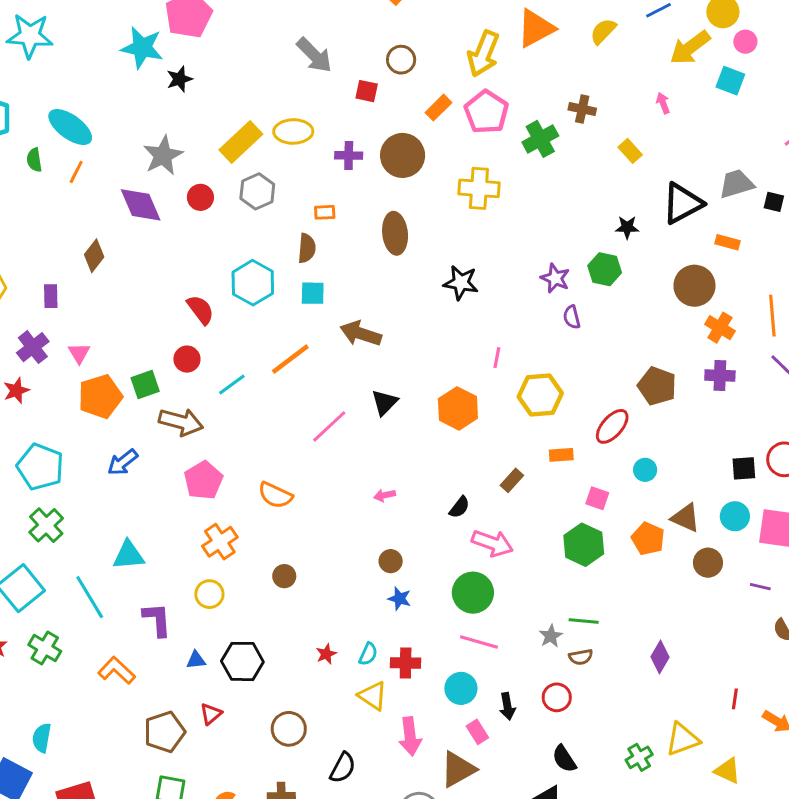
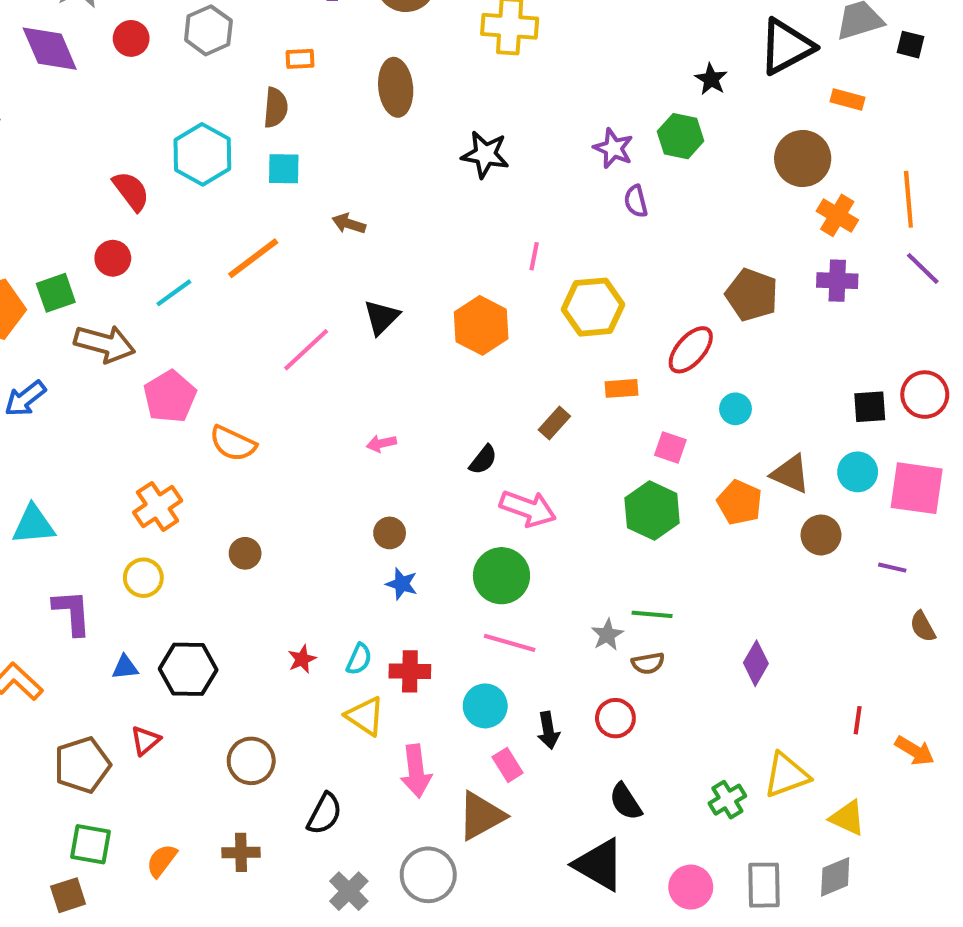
black star: (627, 227) -> (711, 79), turned 30
brown arrow: (361, 334) -> (349, 224), size x0.6
pink pentagon: (203, 480) -> (170, 397), moved

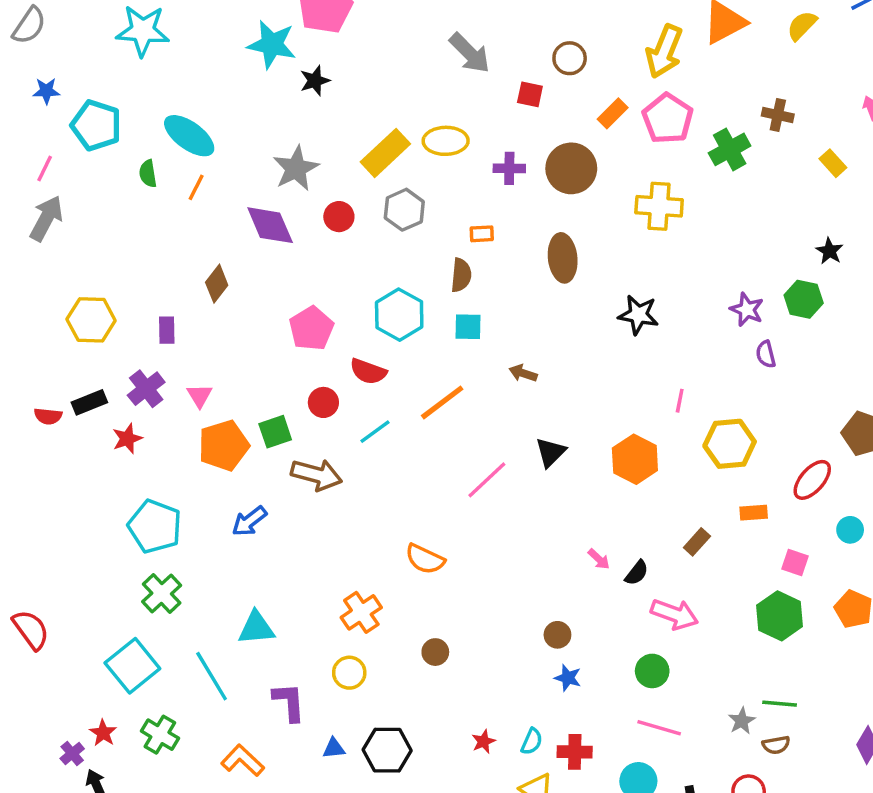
red semicircle: (131, 191) -> (368, 371), moved, turned 147
pink pentagon: (170, 397) -> (311, 328), moved
pink arrow: (381, 443) -> (599, 559), moved, turned -125
green circle: (501, 576) -> (652, 671), size x0.7

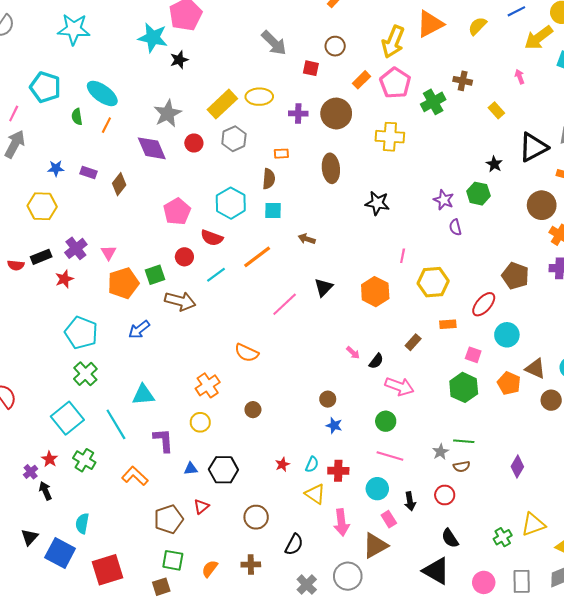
blue star: (46, 91) -> (56, 168), moved
purple rectangle: (167, 330) -> (89, 173), moved, turned -70
cyan circle: (850, 530) -> (507, 335), size x1.5

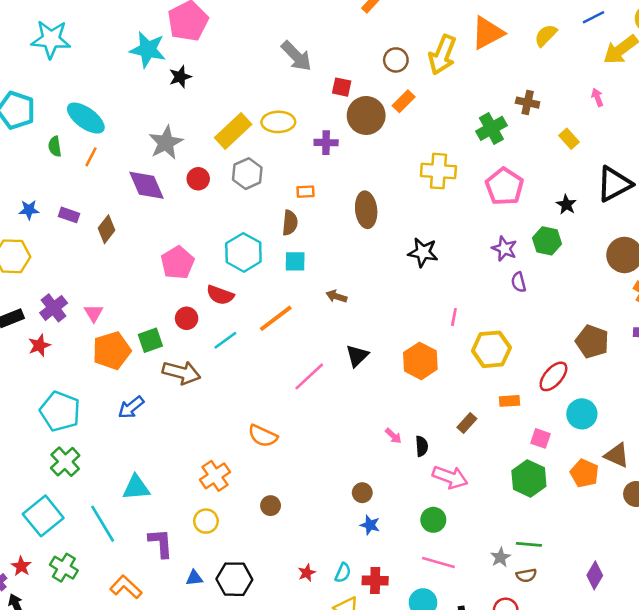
brown circle: (335, 46) -> (396, 60), moved
pink pentagon: (395, 83) -> (504, 187), moved
brown circle: (336, 114) -> (366, 115), moved
black semicircle: (376, 361) -> (422, 446), turned -42

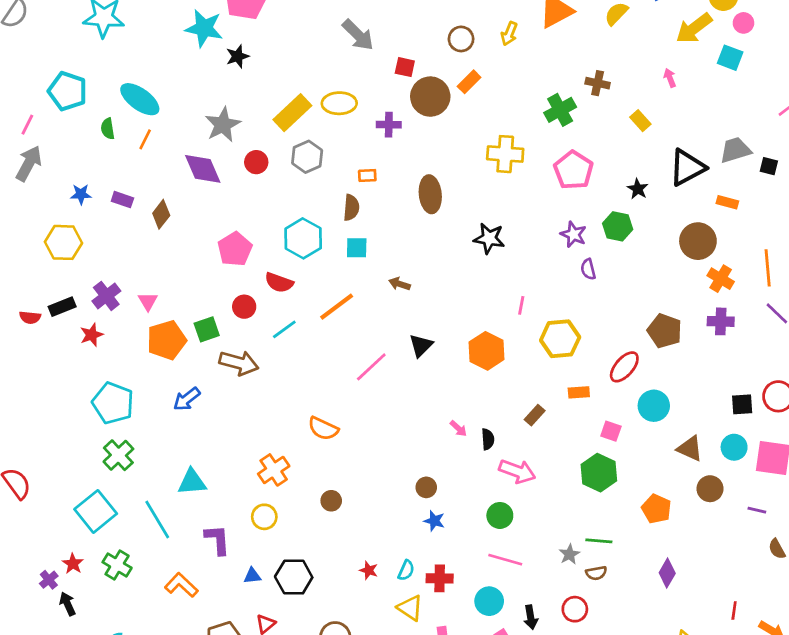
yellow arrow: (442, 55) -> (509, 34), size x0.6
orange pentagon: (584, 473) -> (656, 509), moved
red star: (307, 573) -> (369, 570), turned -30

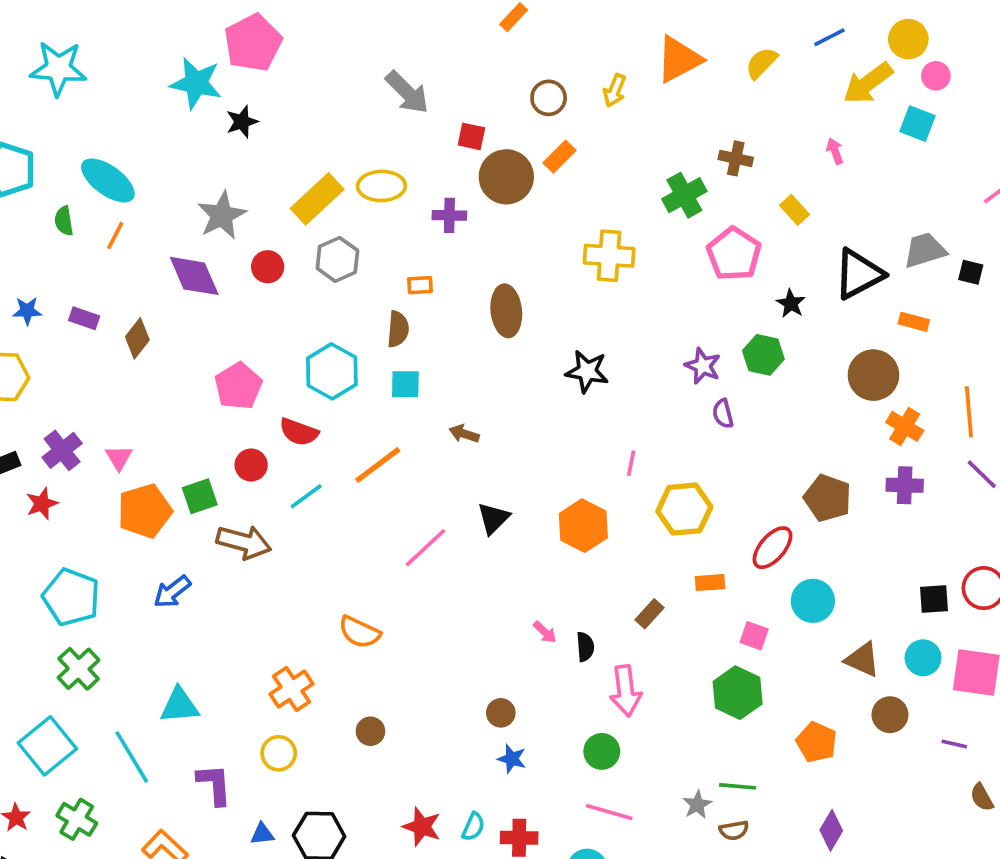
pink pentagon: (573, 170) -> (734, 254), moved
pink arrow: (517, 471) -> (626, 691), turned 63
red star: (369, 570) -> (422, 827), size x1.5

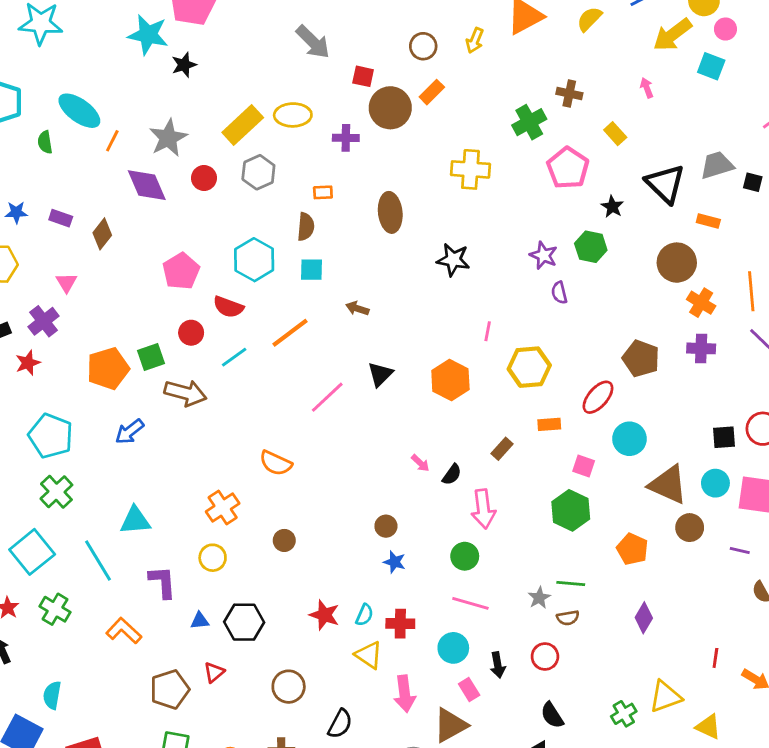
orange line: (115, 236) -> (112, 141), moved
black triangle: (859, 274) -> (665, 184), turned -48
pink triangle: (119, 458) -> (66, 283), moved
black semicircle: (585, 647) -> (452, 475), turned 40
brown triangle: (862, 660) -> (668, 485), size x1.4

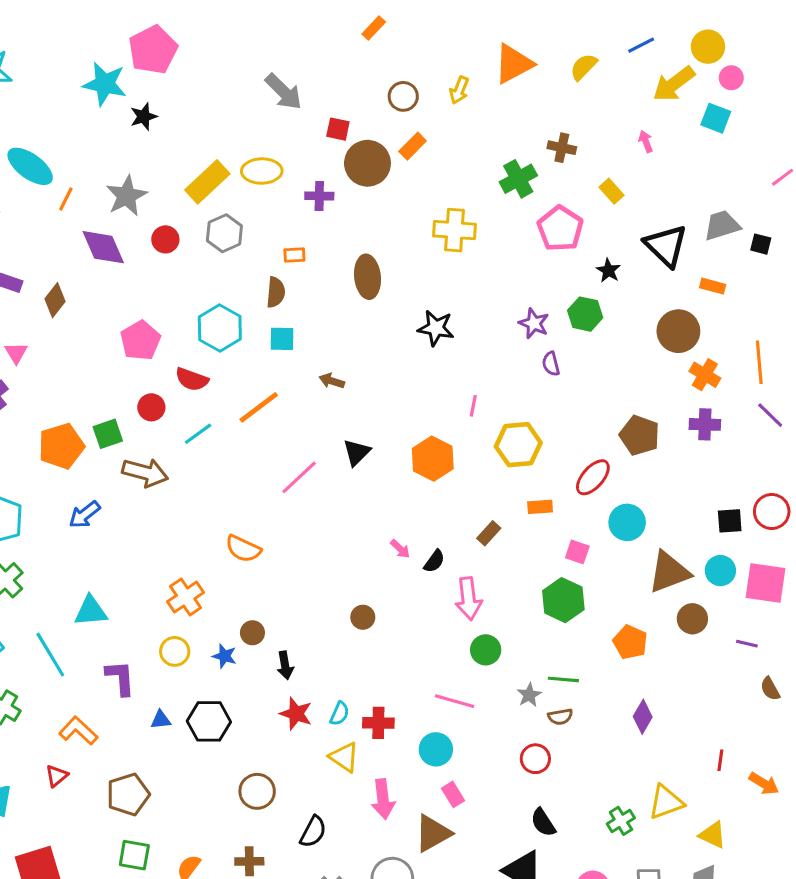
brown triangle: (668, 485) -> (669, 572), turned -45
green circle: (465, 556) -> (486, 650), moved
blue star: (395, 562) -> (224, 656), moved
black arrow: (498, 665) -> (285, 665), moved
red triangle: (214, 672) -> (57, 776), moved

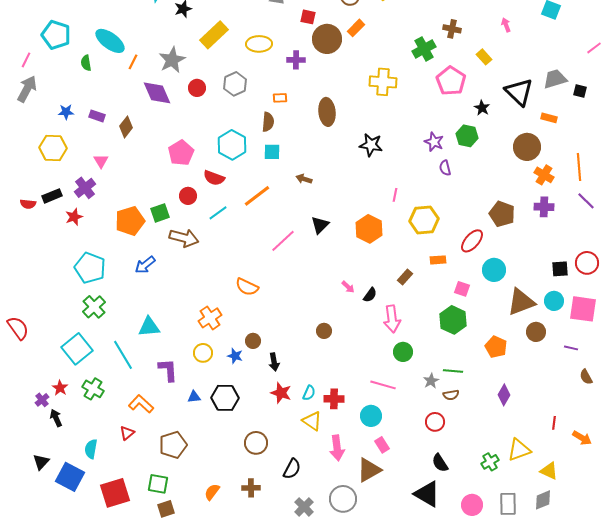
yellow rectangle: (207, 182) -> (214, 35), moved
green square: (134, 855) -> (158, 484), moved

